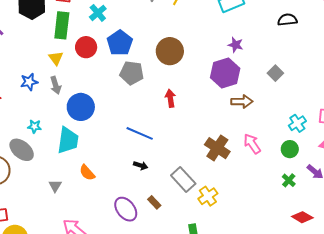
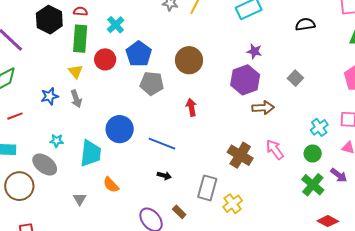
blue circle: (81, 107) -> (120, 129), moved
gray rectangle: (183, 179) -> (207, 188), turned 60
green cross: (289, 180) -> (313, 185), size x1.6

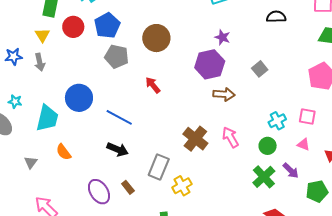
red arrow: (191, 107) -> (153, 85), turned -36
black arrow: (164, 176) -> (118, 149), size x1.5

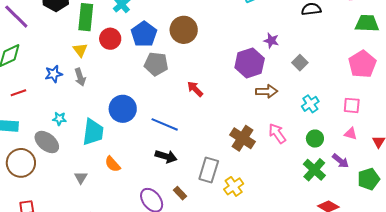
purple star: (222, 37) -> (271, 41), moved
brown circle: (156, 38) -> (184, 30), moved
cyan cross: (277, 121) -> (310, 104), moved

